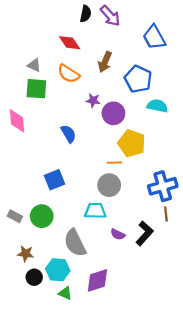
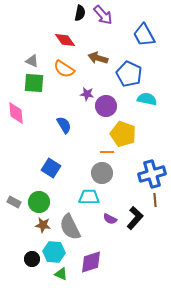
brown arrow: (105, 62) -> (98, 58), turned 84
blue square: (55, 180) -> (51, 168), turned -36
brown star: (26, 254) -> (43, 225), moved

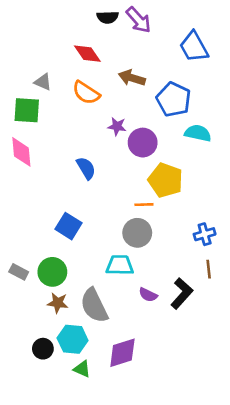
black semicircle: (80, 13) -> (108, 17), turned 77
green square: (34, 83) -> (27, 110), moved
blue cross: (152, 174) -> (205, 234), size x0.6

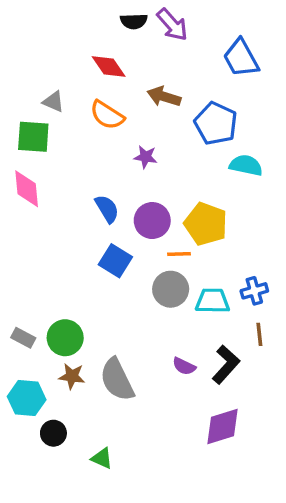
purple circle: (143, 143) -> (152, 221), moved
blue square: (69, 226) -> (115, 261), moved
cyan trapezoid: (120, 265) -> (212, 301), moved
cyan hexagon: (73, 339) -> (27, 398), moved
purple diamond: (122, 353) -> (223, 426), moved

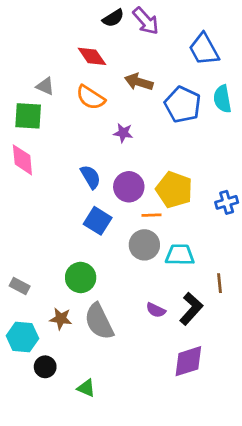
black semicircle: (134, 21) -> (113, 18), turned -30
cyan semicircle: (246, 165) -> (222, 99), moved, turned -112
blue cross: (254, 291) -> (227, 202), moved
green circle: (65, 338) -> (81, 278), moved

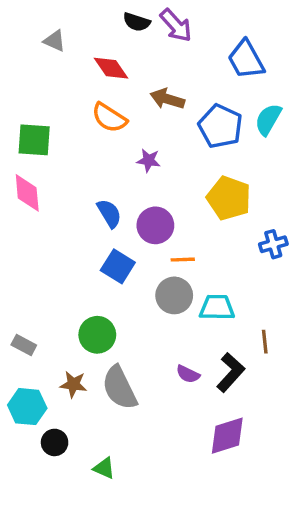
black semicircle: (113, 18) -> (137, 22), turned 50
gray triangle: (45, 86) -> (55, 41), moved
cyan semicircle: (222, 99) -> (268, 119), turned 40
yellow pentagon: (174, 190) -> (229, 198), moved

